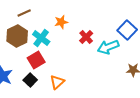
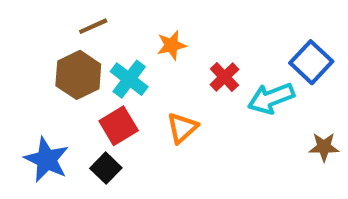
orange triangle: (57, 82) -> (182, 128), moved

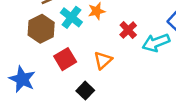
cyan cross: (129, 79) -> (71, 17), moved
black square: (106, 168) -> (85, 91), moved

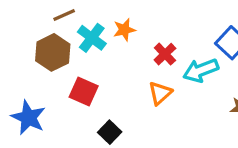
red square: (65, 59) -> (84, 91), turned -35
orange triangle: (103, 60) -> (160, 93), moved

